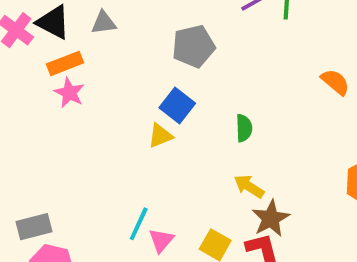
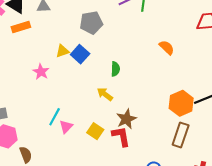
pink star: (69, 93) -> (41, 72), moved
yellow triangle: (160, 136) -> (62, 51), moved
yellow arrow: (249, 186) -> (105, 94), moved

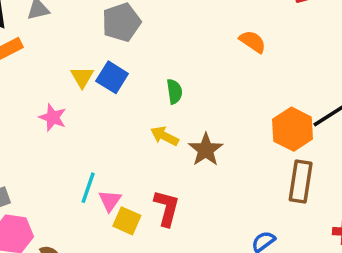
yellow triangle: (62, 51) -> (82, 77), turned -32
brown star: (126, 119) -> (206, 150), moved
yellow square: (95, 131) -> (127, 221), moved
red L-shape: (121, 136) -> (167, 208), moved, turned 35

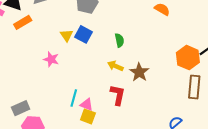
pink triangle: (110, 201) -> (87, 105), turned -40
red L-shape: (167, 208) -> (118, 95), moved
yellow square: (127, 221) -> (88, 116), moved

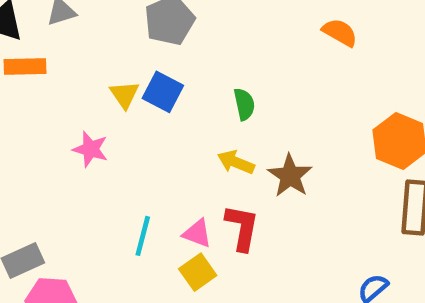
orange rectangle: (23, 22) -> (25, 66), turned 30
pink triangle: (87, 105) -> (197, 233), moved
yellow square: (88, 116) -> (198, 272), moved, turned 35

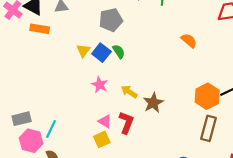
green semicircle: (244, 104) -> (119, 51), moved, turned -32
pink star: (90, 149) -> (100, 85), moved
cyan line: (143, 236) -> (51, 129), moved

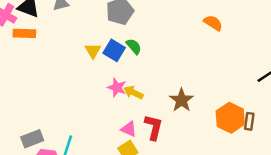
orange rectangle: (40, 29) -> (24, 33), moved
yellow arrow: (129, 92) -> (134, 93), moved
orange hexagon: (207, 96) -> (230, 118), moved
brown rectangle: (208, 128) -> (249, 121), size x0.6

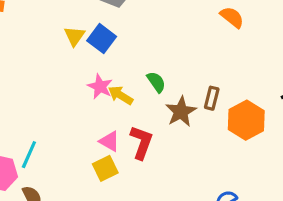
green semicircle: (134, 46) -> (156, 82), moved
orange hexagon: (230, 118) -> (246, 120), moved
brown rectangle: (249, 121) -> (212, 98), moved

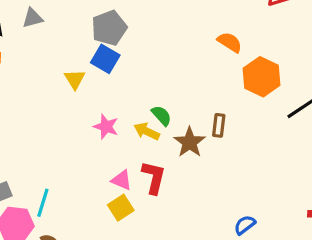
blue square: (102, 39) -> (105, 59), moved
yellow arrow: (121, 95) -> (147, 131), moved
orange hexagon: (246, 120) -> (262, 77), moved

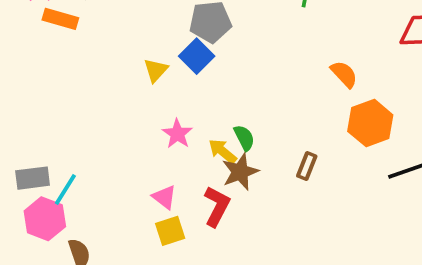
brown star: (190, 142) -> (240, 172), moved
pink triangle: (122, 180) -> (164, 197), moved
cyan line: (43, 203) -> (65, 190), moved

